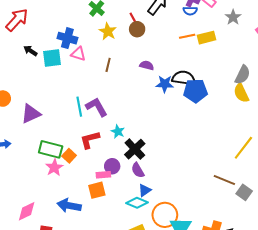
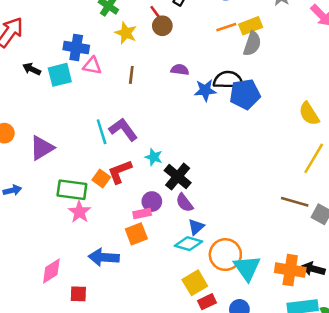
gray semicircle: (242, 75) -> (252, 44), moved
yellow semicircle: (241, 93) -> (309, 114), moved
orange square: (69, 156) -> (101, 179), moved

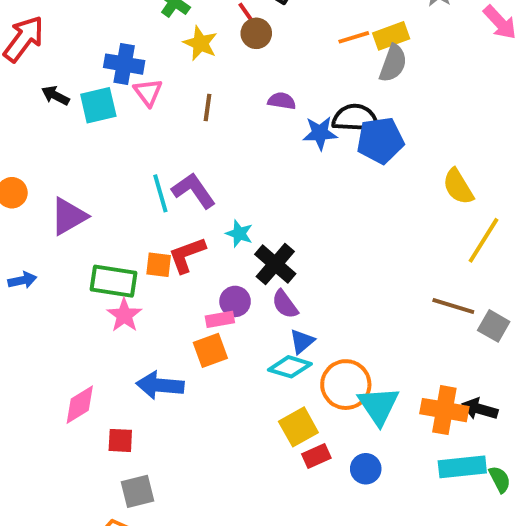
pink triangle: (92, 66) -> (148, 92), turned 42
yellow semicircle: (309, 114) -> (458, 187), moved
orange square: (101, 179) -> (159, 265), turned -30

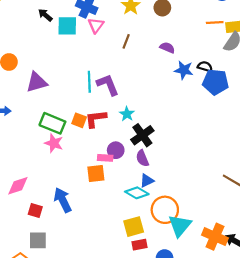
black semicircle: (355, 118) -> (205, 67), size x0.6
pink star: (124, 315) -> (54, 143), turned -30
blue arrow: (160, 385) -> (63, 200), moved, turned 45

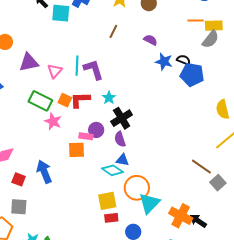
pink triangle: (96, 25) -> (55, 71), moved
pink star: (54, 143) -> (53, 121), moved
blue triangle: (147, 181) -> (122, 160), turned 32

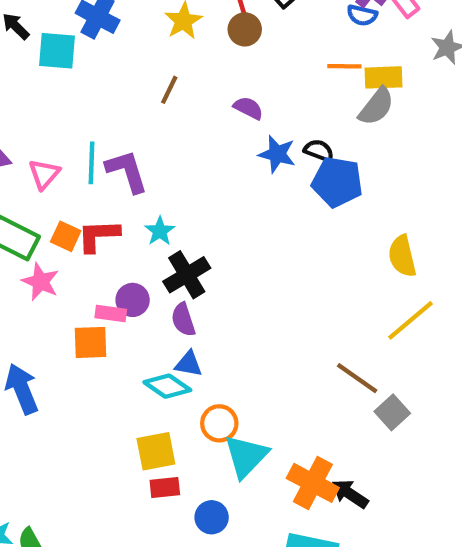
orange circle: (137, 188) -> (219, 423), size x0.7

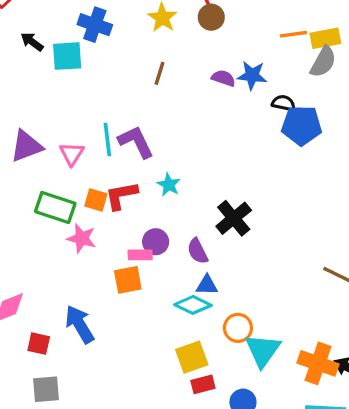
blue star: (277, 154) -> (252, 75), moved
black cross: (187, 275) -> (234, 218), moved

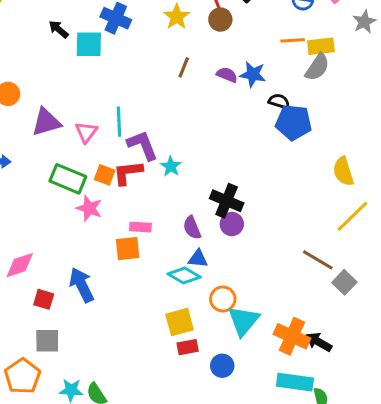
brown line: (159, 73) -> (184, 67), moved
purple L-shape: (136, 142) -> (143, 145), moved
black cross: (234, 218) -> (227, 201), turned -32
purple circle: (156, 242) -> (232, 224), moved

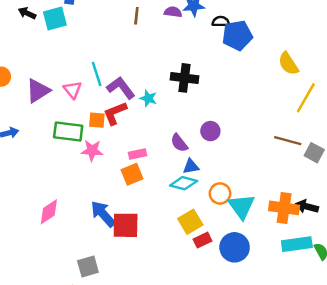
black cross: (227, 201) -> (184, 78), moved
red square: (44, 299) -> (126, 225), moved, size x1.6
blue circle: (222, 366) -> (235, 247), size x1.5

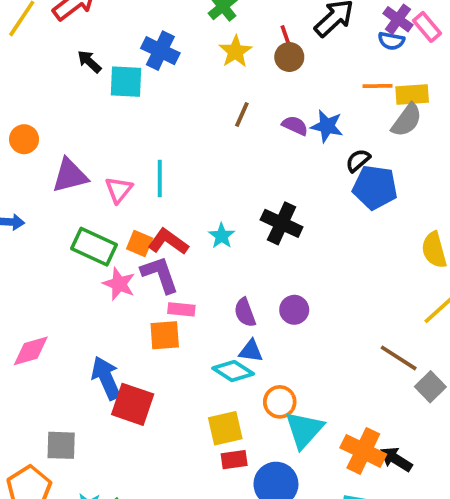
black semicircle: (221, 22) -> (358, 160), turned -60
purple L-shape: (121, 88) -> (160, 274), moved
red L-shape: (115, 113) -> (168, 242), turned 40

